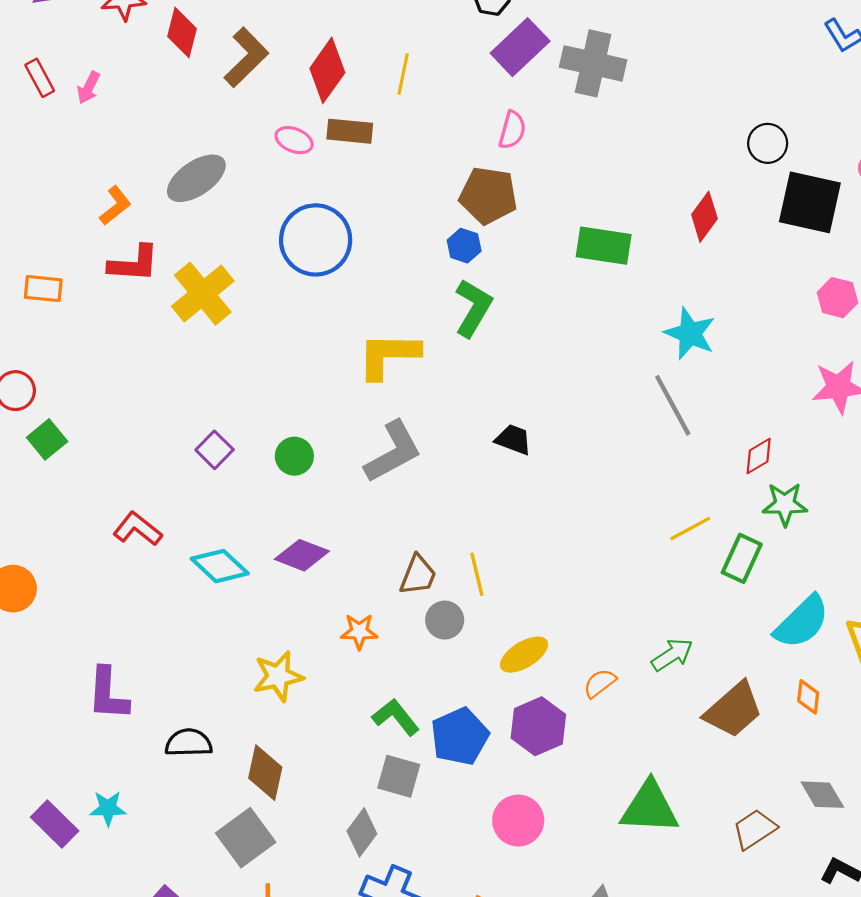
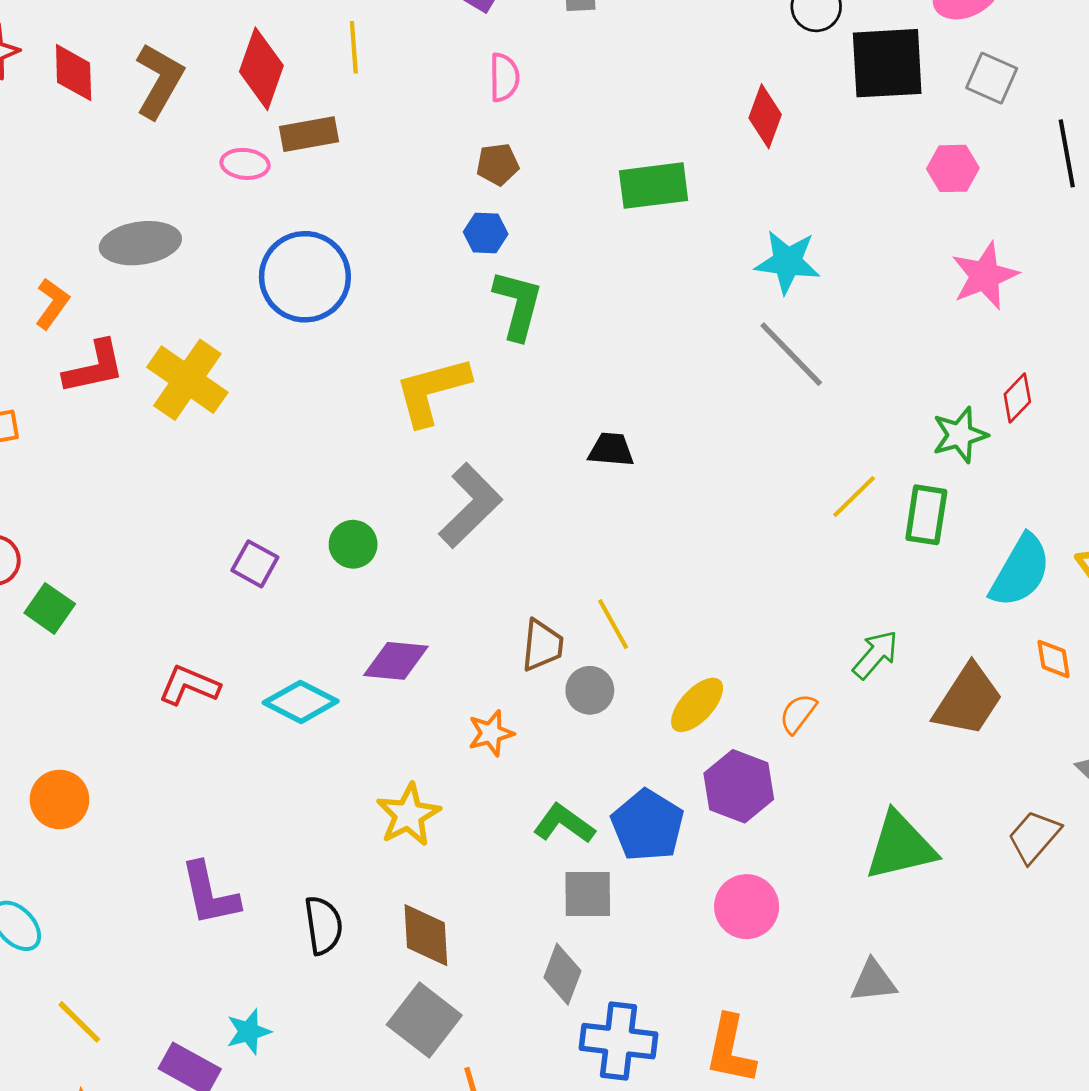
gray ellipse: (196, 178) -> (140, 243), turned 42
brown pentagon: (488, 195) -> (498, 164), size x0.6
red diamond: (759, 456) -> (1017, 398), moved
black semicircle: (189, 743) -> (323, 925), turned 99

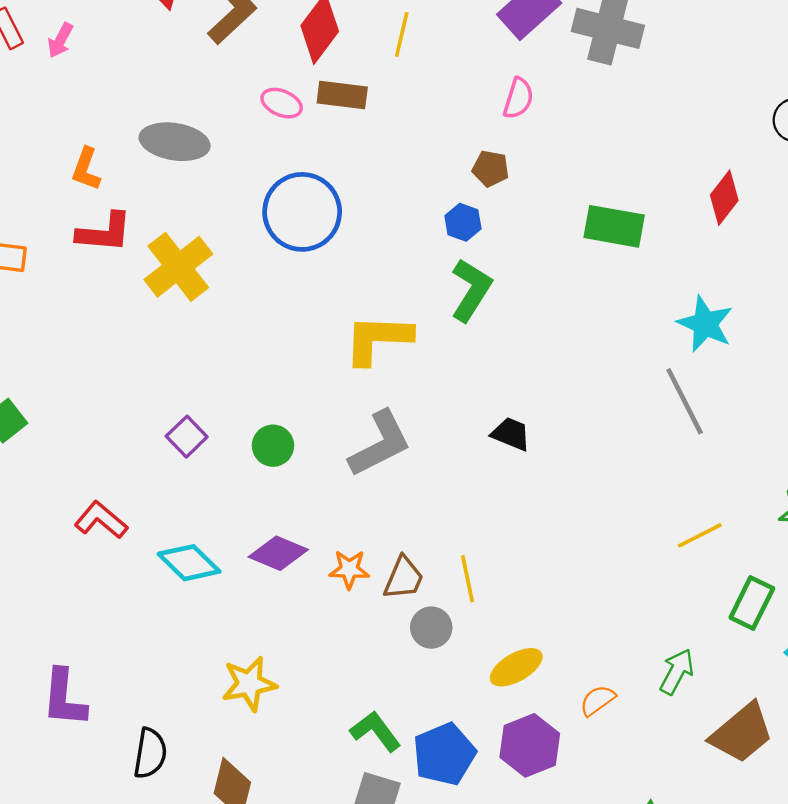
orange L-shape: (52, 304) -> (86, 169), turned 147
green rectangle: (926, 515) -> (752, 603), moved
green arrow: (875, 655) -> (677, 672), turned -30
orange star: (491, 733) -> (349, 569), moved

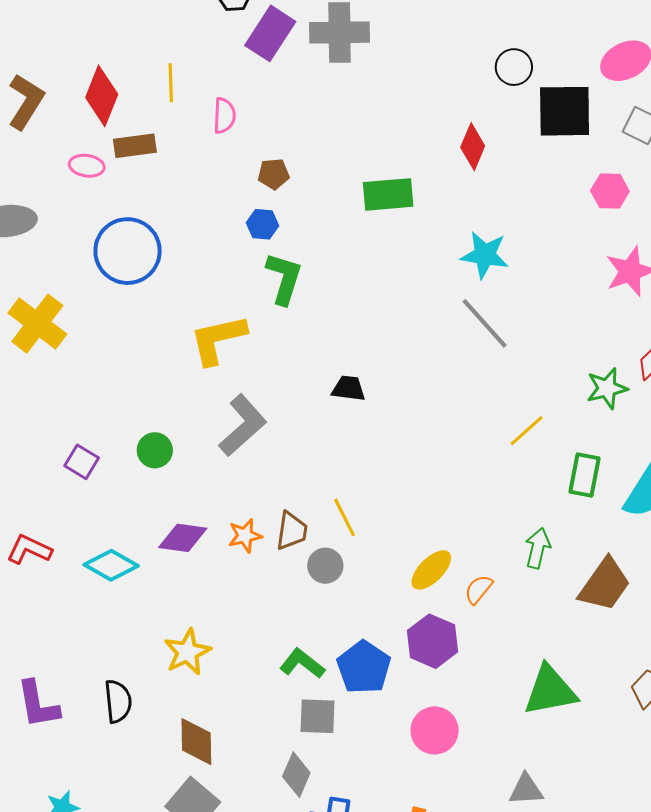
pink semicircle: (518, 98) -> (224, 116), moved
yellow ellipse: (516, 667) -> (431, 570), moved
black semicircle: (150, 753) -> (118, 701), moved

